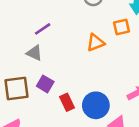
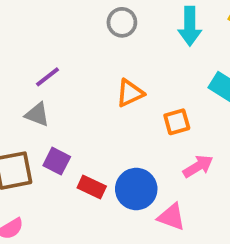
orange square: (122, 27) -> (177, 122), moved
red rectangle: (67, 102) -> (92, 187), turned -36

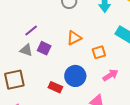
purple square: (57, 161) -> (44, 48), moved
blue circle: (136, 189) -> (75, 76), moved

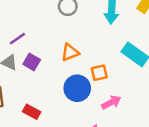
blue circle: (75, 76) -> (77, 88), moved
red rectangle: (55, 87) -> (32, 112), moved

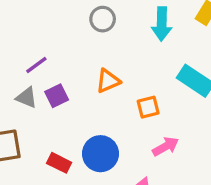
purple square: (32, 62) -> (57, 96), turned 35
blue circle: (77, 88) -> (100, 154), moved

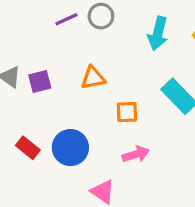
purple line: (36, 65) -> (66, 19), moved

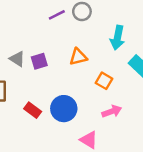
cyan arrow: (158, 33) -> (117, 38), moved
orange square: (127, 112) -> (104, 81), turned 35

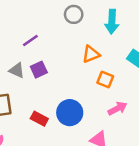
purple line: (57, 15) -> (30, 40), moved
cyan arrow: (117, 38) -> (112, 22), moved
orange triangle: (78, 57) -> (91, 54), moved

